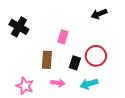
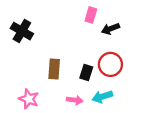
black arrow: (99, 14) -> (110, 29), moved
pink rectangle: (63, 37) -> (91, 15), moved
pink arrow: (58, 83) -> (75, 100), moved

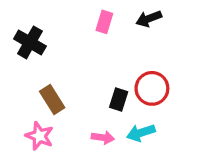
pink rectangle: (91, 15) -> (104, 22), moved
black arrow: (110, 29) -> (149, 19), moved
brown rectangle: (54, 69) -> (52, 99), moved, turned -36

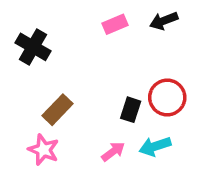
pink rectangle: (104, 22) -> (115, 24), turned 50
brown rectangle: (52, 99) -> (57, 110), turned 76
pink arrow: (103, 138) -> (113, 152), turned -45

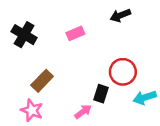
pink rectangle: (115, 24) -> (75, 33), moved
black rectangle: (131, 110) -> (101, 94), moved
cyan arrow: (155, 146) -> (145, 97), moved

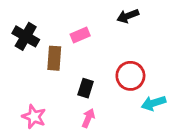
brown rectangle: (42, 81) -> (54, 58), moved, turned -40
black rectangle: (101, 94) -> (86, 88), moved
pink arrow: (83, 112) -> (88, 118), turned -30

